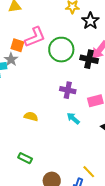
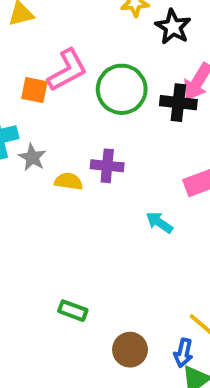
gray star: (11, 59) -> (32, 157), moved
purple cross: (68, 90) -> (107, 166), moved
yellow semicircle: (31, 116) -> (69, 181), moved

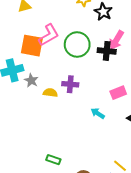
orange square: (34, 90) -> (32, 46), size x1.6

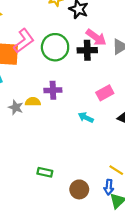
pink arrow: (116, 40) -> (96, 37), turned -78
gray star: (31, 80) -> (16, 107), moved

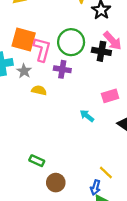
pink L-shape: (24, 41) -> (42, 49), moved, turned -50
purple cross: (53, 90) -> (62, 69), moved
gray star: (16, 107) -> (24, 71), moved
brown circle: (79, 189) -> (56, 183), moved

